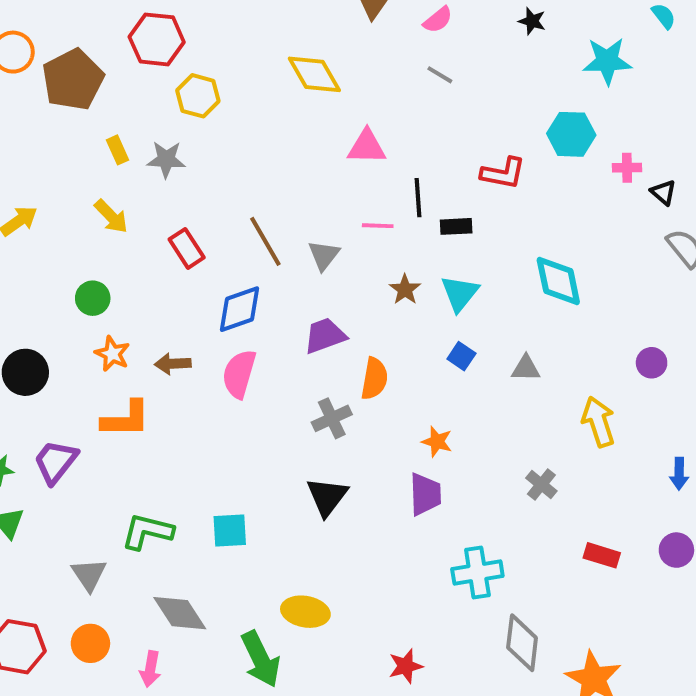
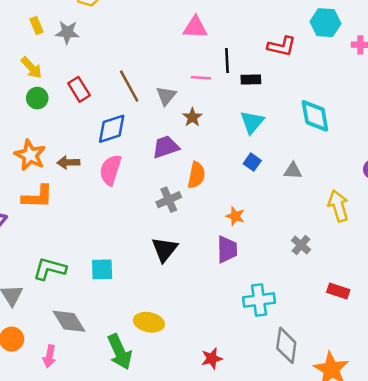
brown star: (405, 289) -> (192, 117), moved
green circle: (93, 298) -> (37, 98), moved
orange star: (112, 354) -> (30, 155), size x1.4

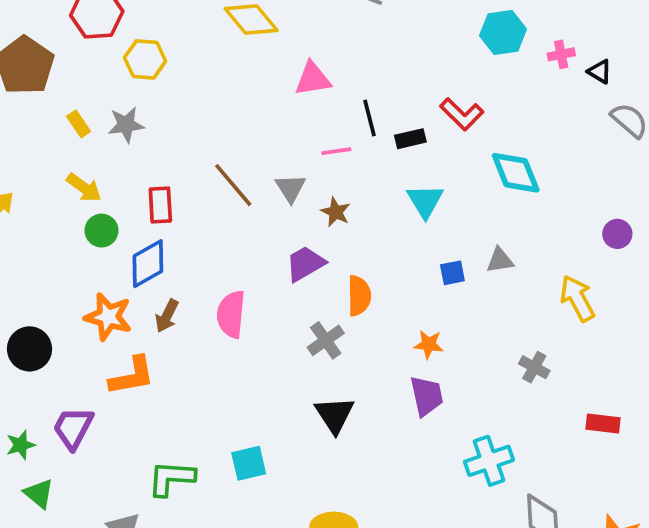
red L-shape: (282, 46) -> (462, 114), moved, turned 44
red rectangle: (79, 89) -> (160, 205), turned 40
blue diamond: (112, 129) -> (148, 264), moved
brown arrow: (68, 162) -> (167, 316), turned -50
blue square: (252, 162) -> (452, 273), moved, turned -35

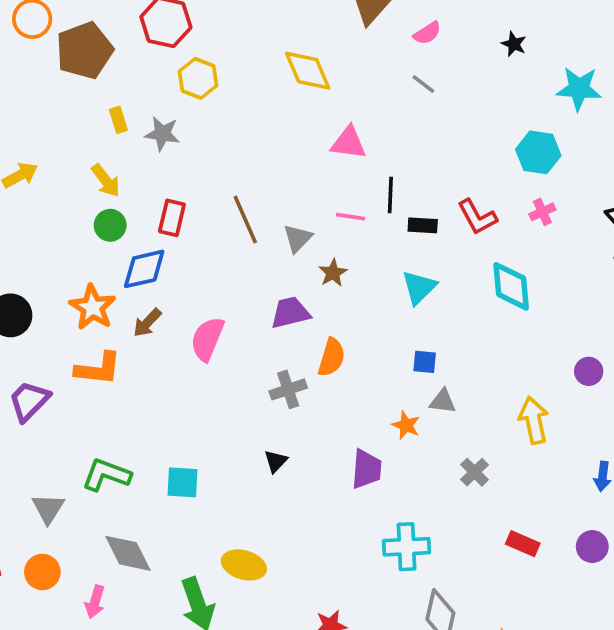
pink cross: (561, 54) -> (542, 212), moved, turned -30
gray triangle: (500, 260) -> (443, 401), moved
orange star: (429, 344) -> (406, 425), moved
black triangle: (335, 415) -> (276, 461), size x0.6

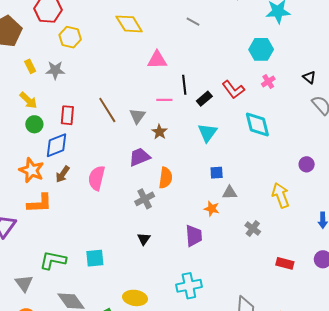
black rectangle: (423, 225) -> (204, 99), turned -35
cyan cross: (407, 547) -> (189, 286), moved

